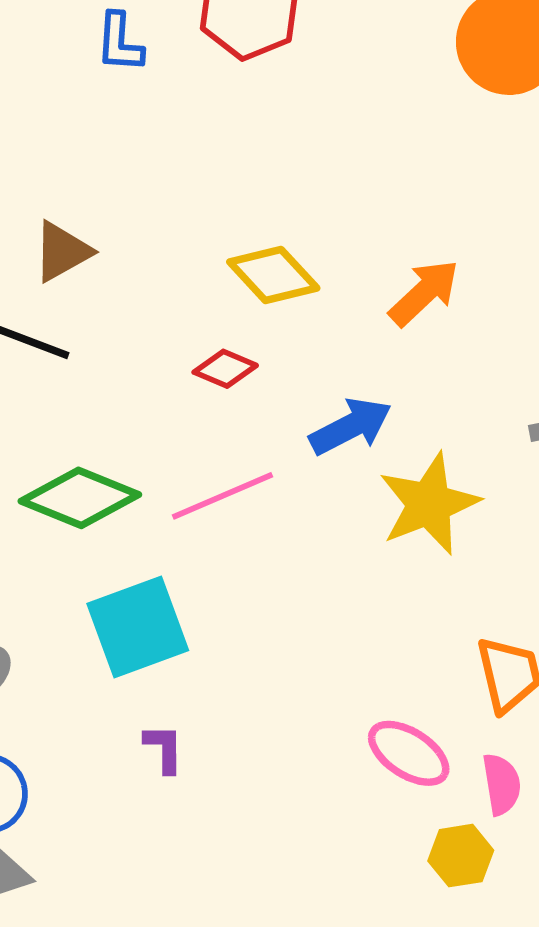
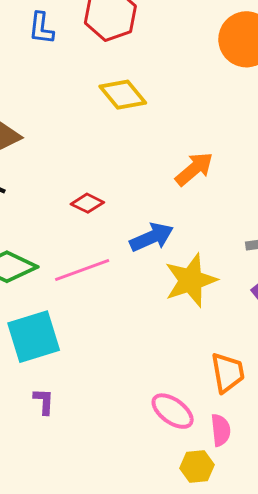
yellow diamond: (273, 275) -> (123, 95), moved

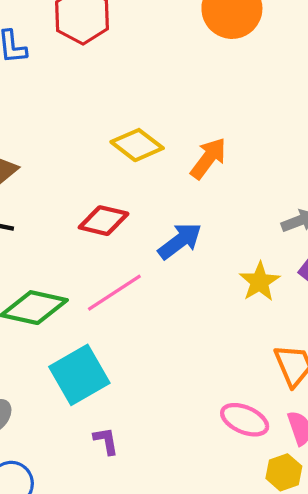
yellow diamond: (123, 95) -> (137, 145), moved
red diamond: (87, 203) -> (104, 221), size x1.4
yellow star: (191, 280) -> (260, 282), moved, size x0.7

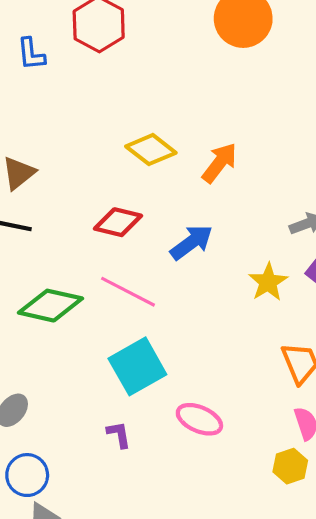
pink line: (114, 293) -> (128, 292), turned 60
cyan square: (79, 375) -> (137, 366), moved
pink ellipse: (245, 420) -> (199, 419), moved

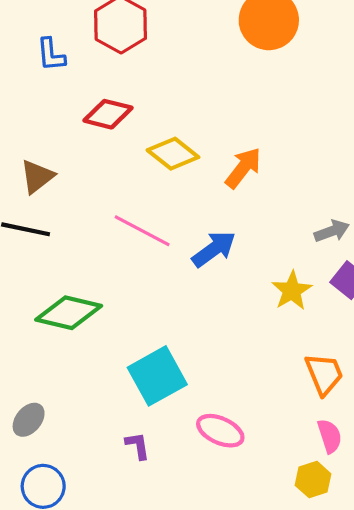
red diamond: (118, 222) -> (108, 114), moved
pink line: (128, 292) -> (142, 231), moved

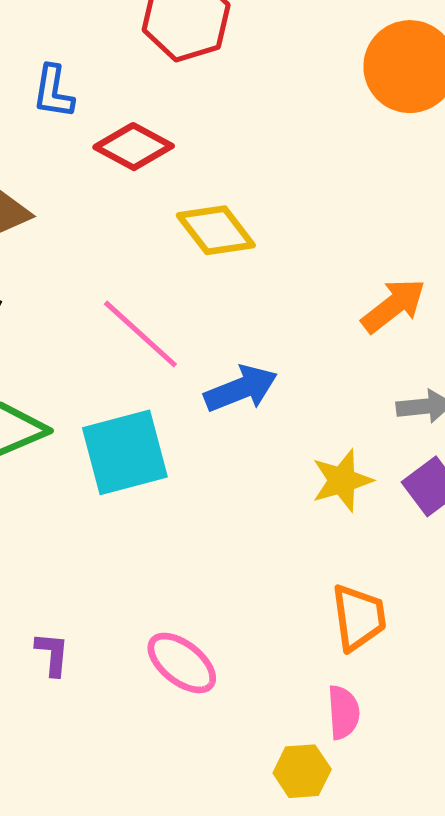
blue L-shape: (51, 55) -> (53, 92), moved
orange arrow: (243, 168) -> (393, 306), moved
cyan square: (157, 376) -> (125, 452), moved

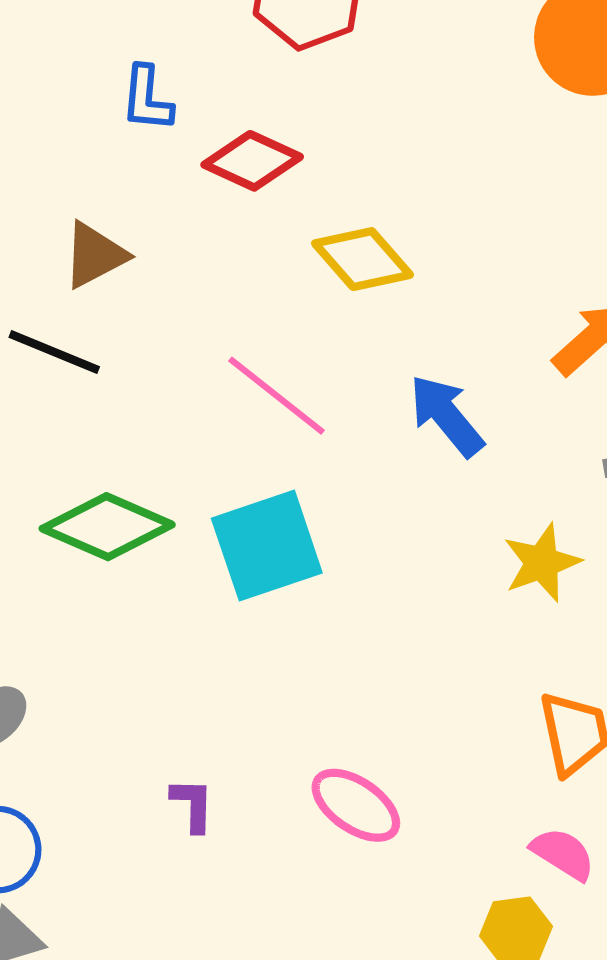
blue arrow: (241, 389) -> (446, 416), moved, turned -104
pink semicircle: (343, 712) -> (563, 854), turned -50

